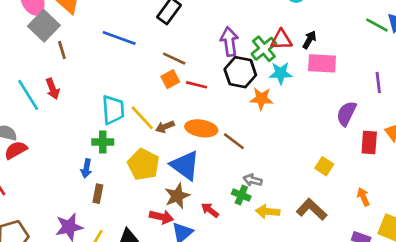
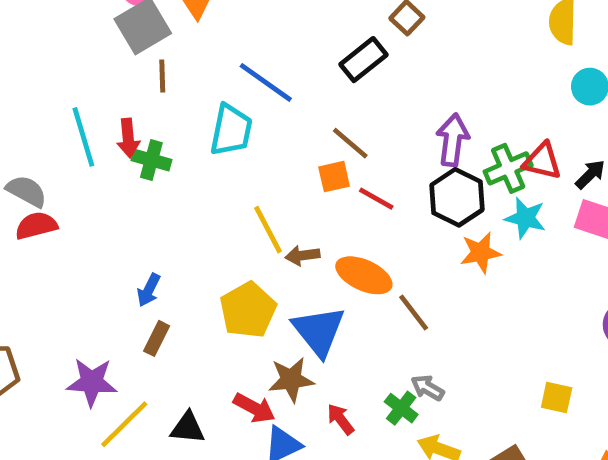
orange star: (261, 99) -> (481, 253), turned -30
cyan trapezoid: (113, 110) -> (231, 130), moved
green cross: (103, 142) -> (151, 160), moved
yellow square: (324, 166) -> (557, 397), turned -36

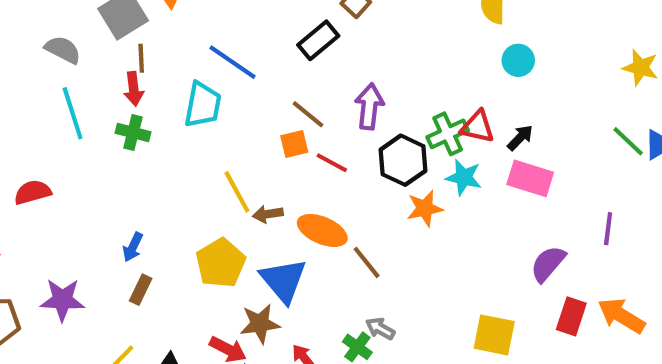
red arrow: (128, 138) -> (134, 89), moved
purple arrow: (453, 140) -> (369, 106), moved
gray semicircle: (26, 191) -> (63, 50), moved
purple star: (92, 382) -> (62, 300), moved
yellow square: (557, 397) -> (494, 335), size x1.5

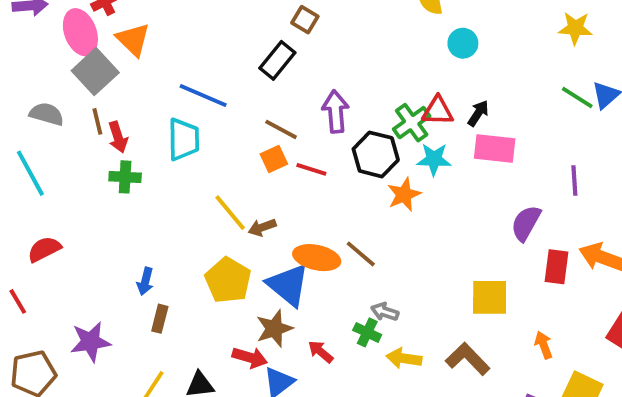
brown line: (141, 58) -> (97, 121), moved
cyan line: (73, 113) -> (30, 173), moved
orange ellipse: (322, 230) -> (317, 258), moved

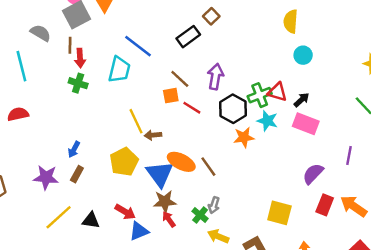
gray arrow: (385, 312) -> (214, 205), turned -105
brown star: (274, 329) -> (165, 202), moved
purple star: (90, 342) -> (46, 177), moved

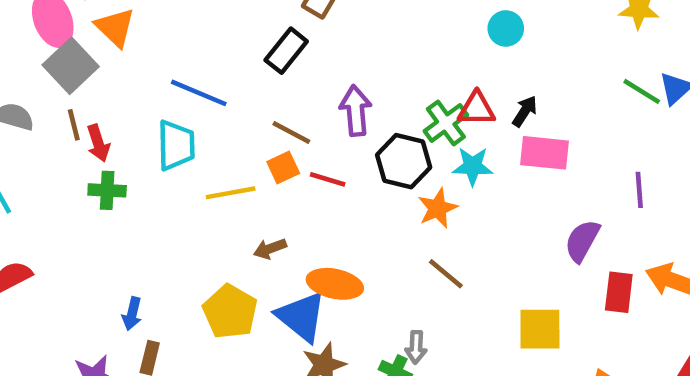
yellow line: (136, 121) -> (231, 193), moved, turned -60
brown line: (208, 167) -> (446, 274), moved

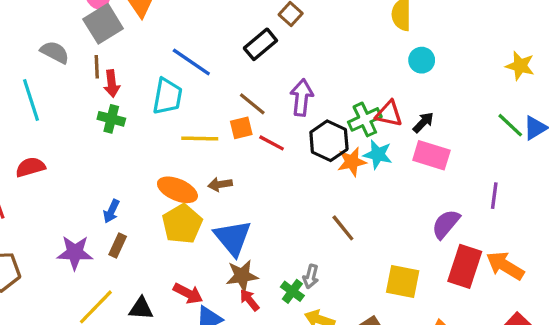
orange star: (438, 208) -> (352, 162), moved
orange ellipse: (335, 284) -> (177, 190), moved
red rectangle: (619, 292) -> (465, 266), size x1.4

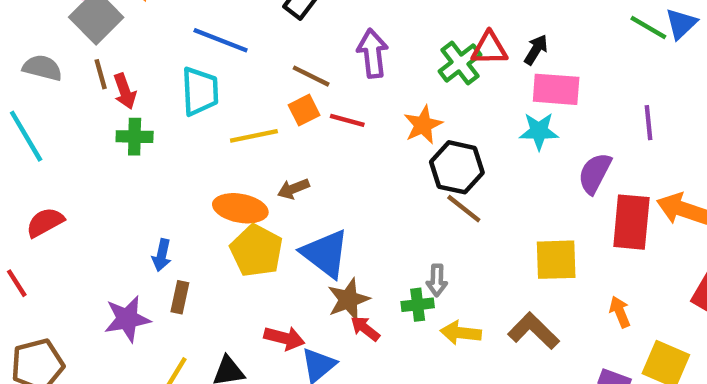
black hexagon: (329, 141) -> (457, 167), moved
cyan star: (378, 154) -> (539, 131), moved
orange star: (352, 162) -> (423, 125), moved
green cross: (292, 291) -> (418, 305), turned -30

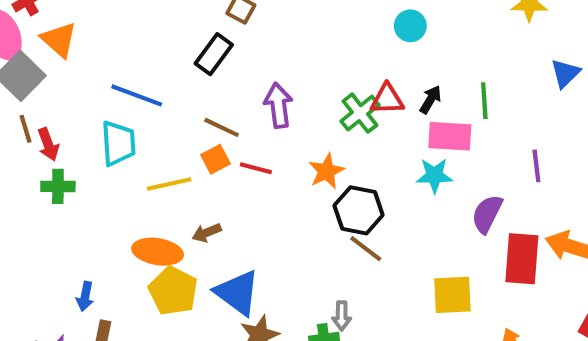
green line: (648, 28) -> (484, 101), moved, turned 57

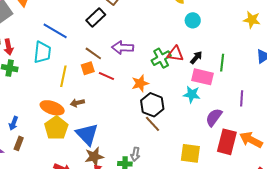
purple arrow: (278, 105) -> (123, 48), turned -90
yellow line: (169, 184) -> (63, 76), turned -75

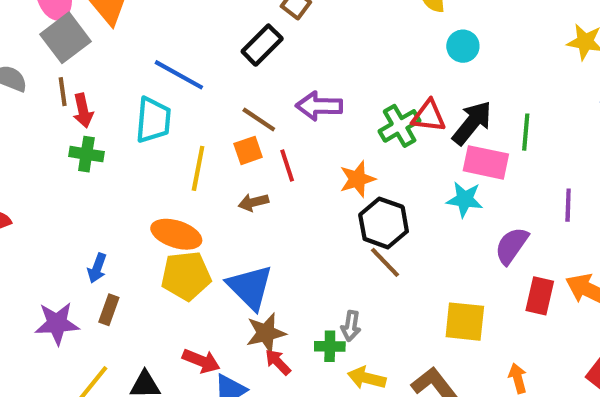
black arrow: (196, 58) -> (472, 123), size x1.6
red line: (106, 76) -> (287, 166), turned 49
brown arrow: (77, 103) -> (253, 202), moved
yellow pentagon: (56, 128) -> (186, 276), turned 30
red rectangle: (227, 142) -> (540, 296), size x0.7

